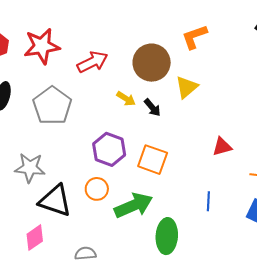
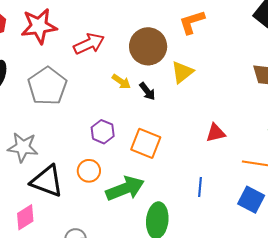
purple hexagon: (109, 149) -> (103, 132), size x0.7

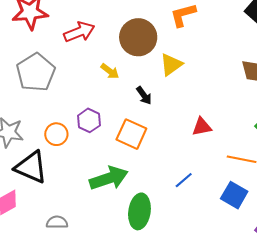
black arrow: (147, 91) -> (144, 96), moved
orange circle: (89, 171) -> (56, 134), moved
blue line: (200, 187) -> (184, 180), turned 42

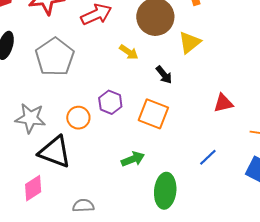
green arrow: (109, 178) -> (133, 159), size x0.6

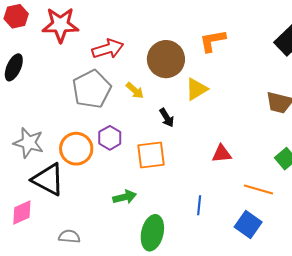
gray pentagon: (55, 57) -> (92, 89), moved
orange square: (153, 114) -> (151, 155), turned -36
orange circle: (78, 118) -> (76, 149), size x1.4
blue line: (208, 157) -> (199, 205), turned -48

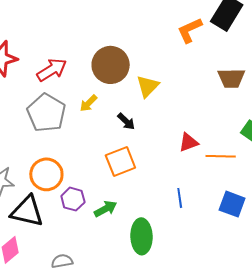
orange L-shape: (213, 41) -> (190, 30), moved
yellow arrow: (135, 90) -> (88, 103), turned 108
purple hexagon: (110, 138) -> (73, 199), moved
orange line: (259, 190) -> (221, 156), moved

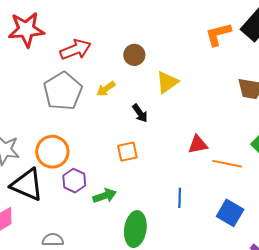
brown circle: (111, 65) -> (134, 55), size x0.6
orange square: (120, 161) -> (127, 152), size x0.7

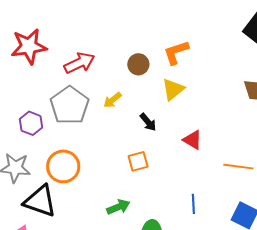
orange L-shape: (218, 34) -> (176, 52), moved
red triangle: (198, 145) -> (193, 140), moved, turned 45
purple hexagon: (74, 181) -> (31, 123), moved

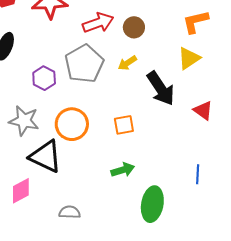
brown circle: (138, 64) -> (134, 27), moved
black arrow: (148, 122) -> (161, 88), size x1.8
orange square: (138, 161) -> (124, 125), moved

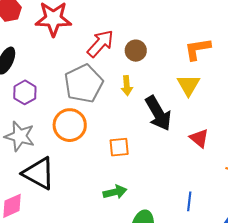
red arrow: (98, 23) -> (100, 44), turned -32
yellow triangle: (189, 58) -> (188, 85), turned -30
yellow arrow: (127, 63) -> (127, 86), turned -66
purple hexagon: (44, 78) -> (25, 92), moved
orange circle: (72, 124) -> (70, 125), moved

